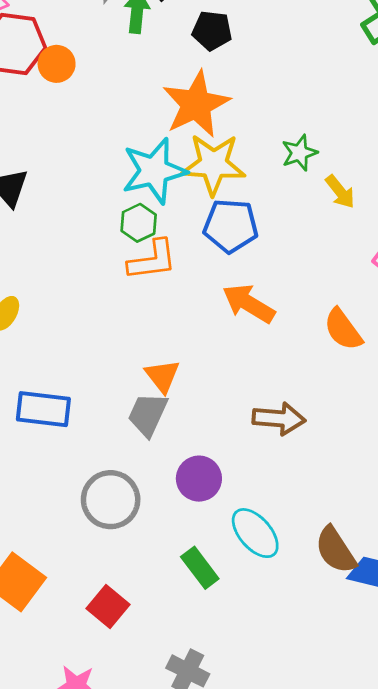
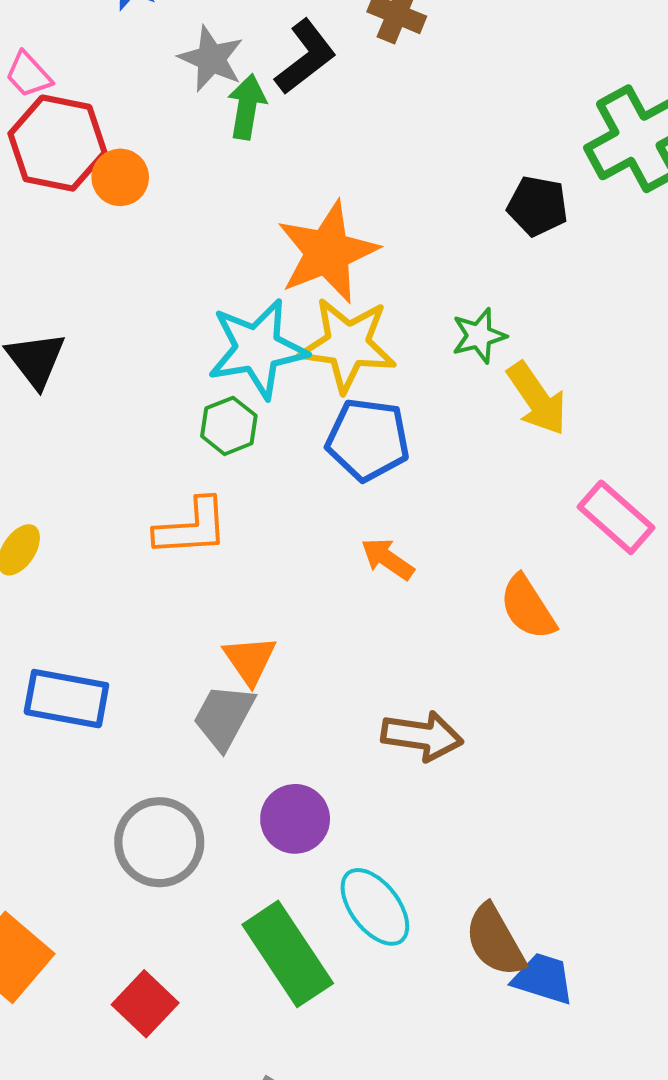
black pentagon: (212, 31) -> (537, 206), moved
yellow arrow: (340, 192) -> (537, 399), size x1.4
orange L-shape: (152, 260) -> (192, 527), moved
orange arrow: (249, 304) -> (387, 559), size x0.7
green rectangle: (200, 568) -> (288, 954), size x1.6

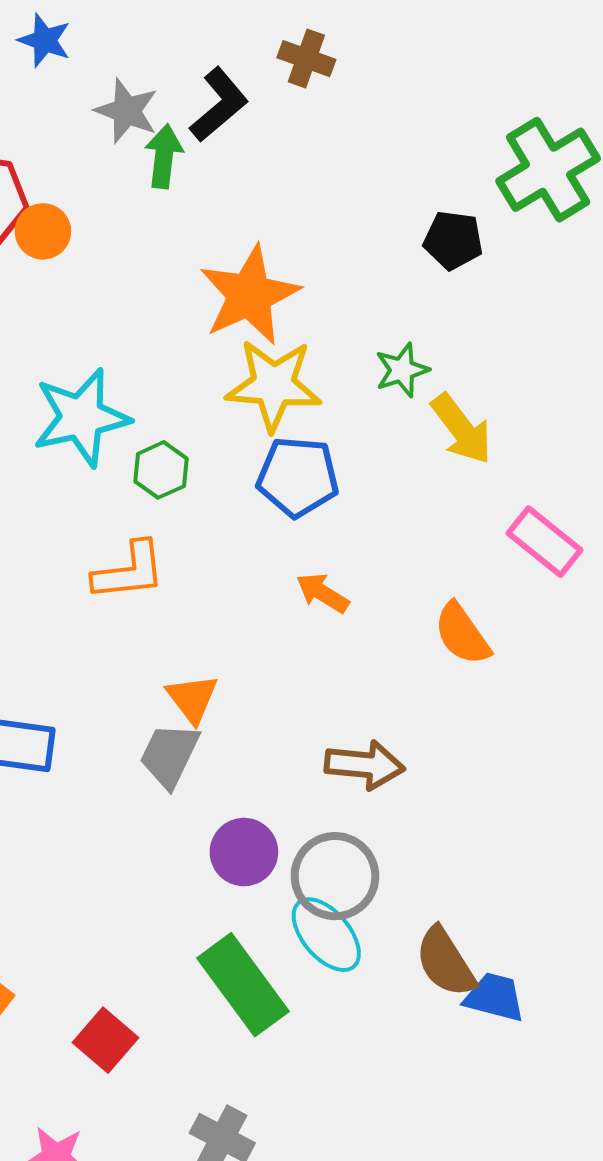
cyan star: (257, 349) -> (81, 417), moved
gray circle: (159, 842) -> (335, 876), moved

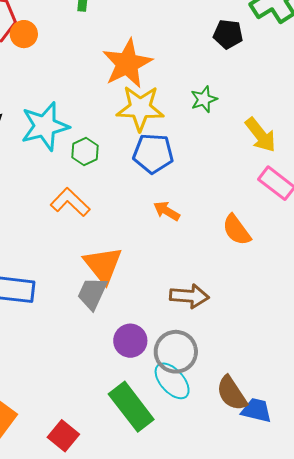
yellow arrow: (462, 429) -> (260, 135), moved
orange L-shape: (129, 571) -> (70, 202), turned -129
orange triangle: (192, 698) -> (103, 265), size x1.5

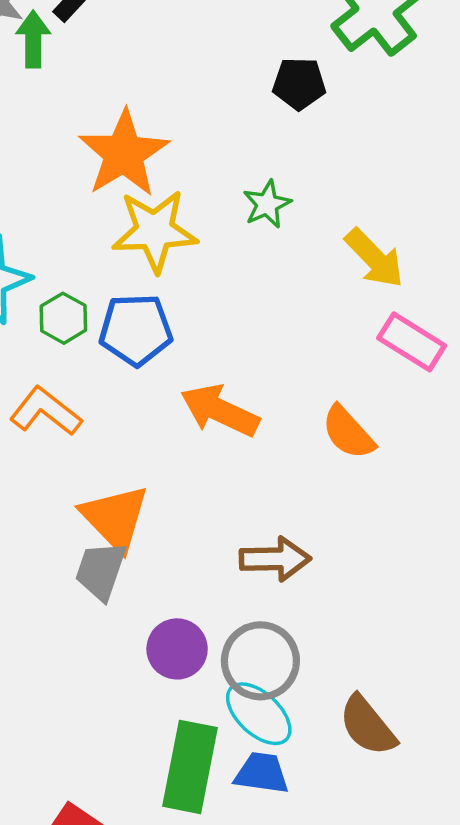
blue pentagon: (153, 154) -> (136, 330), moved
orange arrow: (167, 211) -> (220, 411), size x1.6
green rectangle: (131, 407) -> (190, 767), turned 54
blue trapezoid: (256, 410) -> (262, 773), moved

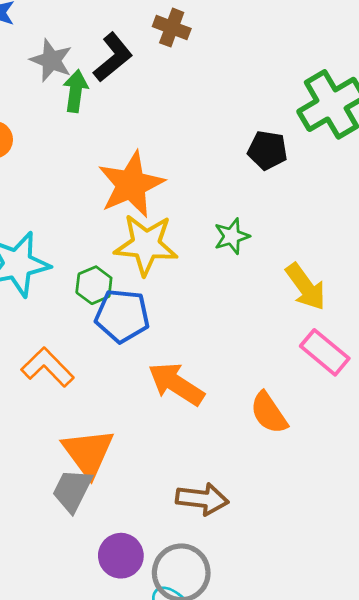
green hexagon: (63, 318) -> (94, 285), moved

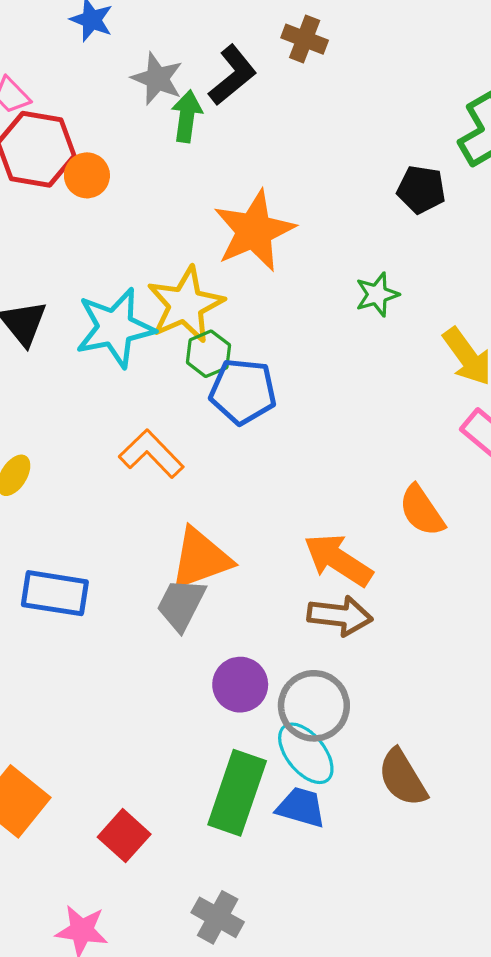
yellow star: (146, 245) -> (185, 305), moved, turned -30
orange arrow: (176, 384) -> (338, 560), moved
orange triangle: (88, 453) -> (201, 559), turned 46

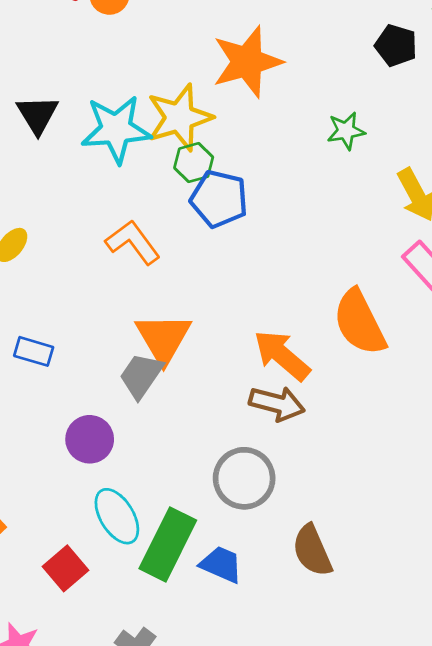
orange semicircle: (422, 511) -> (360, 322), size x1.4
orange triangle: (201, 559) -> (163, 338), turned -48
blue rectangle: (55, 593) -> (34, 351), size x0.7
purple circle: (240, 685) -> (90, 439), moved
cyan ellipse: (306, 753) -> (117, 516), moved

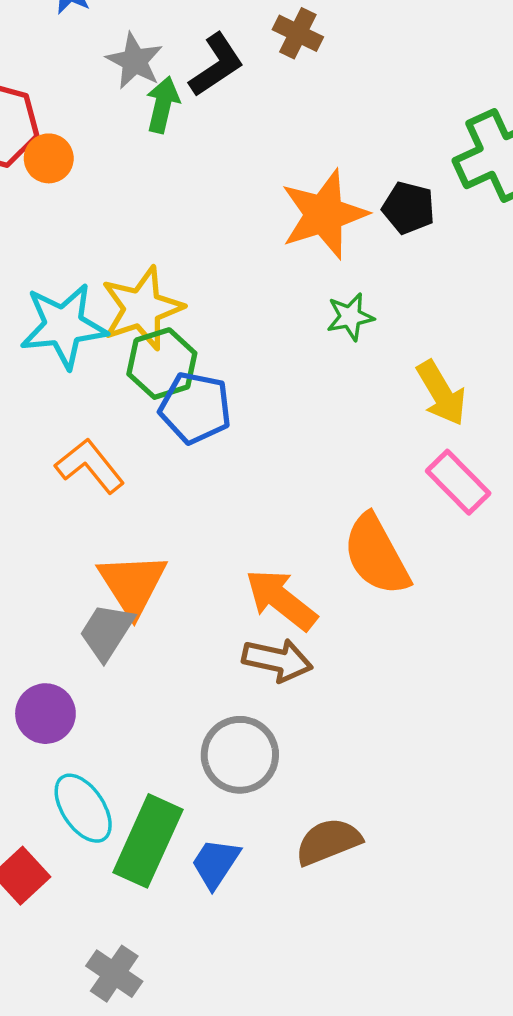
orange star: (247, 62) -> (324, 214), moved
green hexagon: (194, 163) -> (162, 364), size x1.4
brown semicircle: (312, 551) -> (328, 842), turned 94
blue trapezoid: (221, 564) -> (216, 863), turned -78

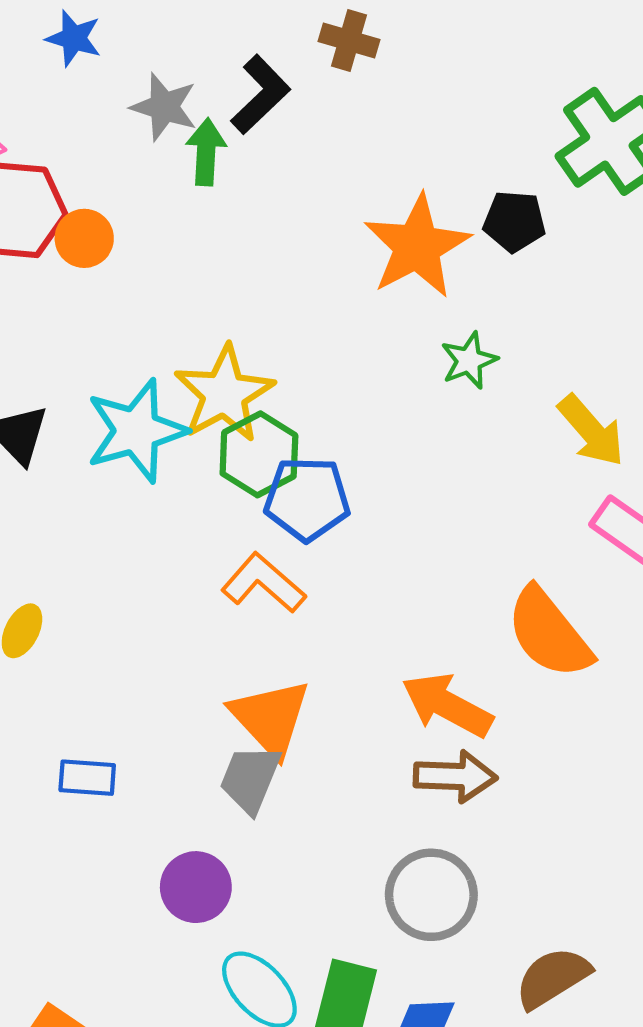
orange L-shape: (90, 466) -> (263, 583), moved

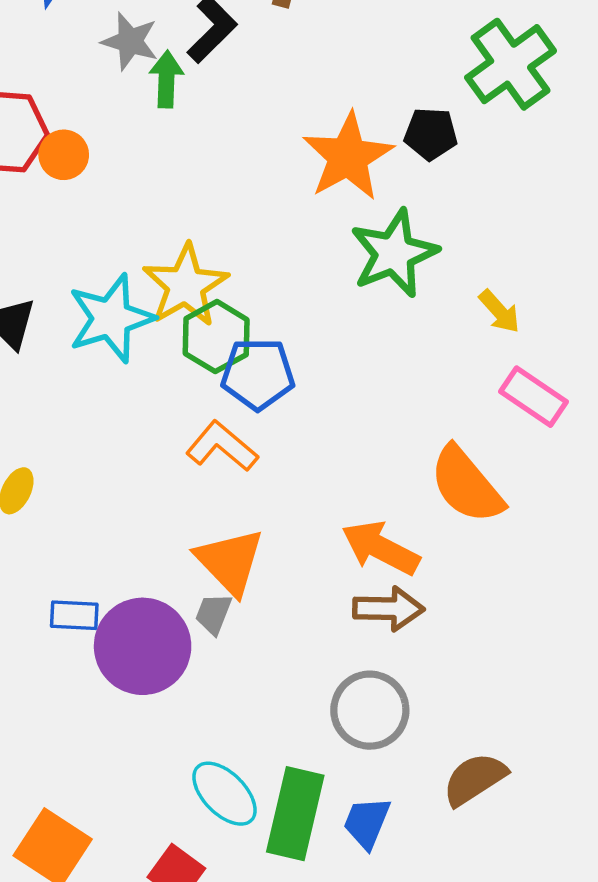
green star: (469, 361) -> (394, 253), size x1.8
yellow arrow: (591, 431) -> (499, 311), size x0.7
gray trapezoid: (250, 779) -> (213, 614), size x0.7
purple circle: (196, 887) -> (143, 646), moved, size x1.6

